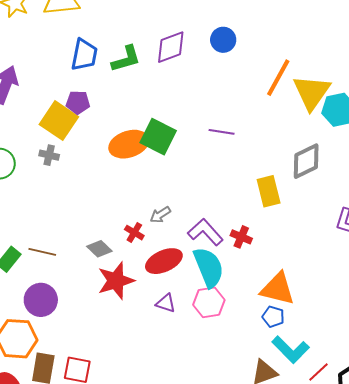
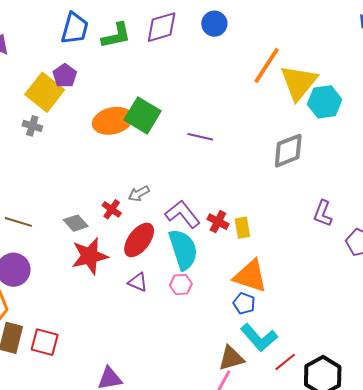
purple pentagon: (78, 102) -> (65, 76), turned 30
purple line: (222, 132) -> (200, 137), moved
yellow rectangle: (269, 191) -> (242, 228), moved, size x0.7
red ellipse: (164, 261) -> (139, 240), turned -33
pink hexagon: (209, 302) -> (181, 284), size x0.7

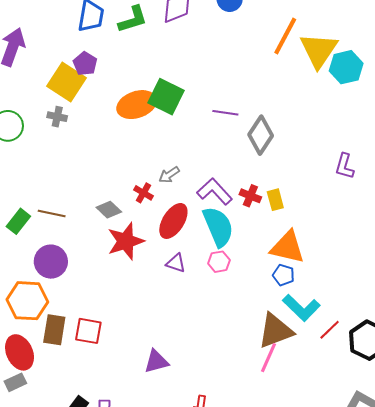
gray diamond: (288, 151) -> (261, 135), moved, turned -30
purple L-shape: (323, 213) -> (345, 166), moved
brown triangle: (231, 358) -> (275, 331), size x1.4

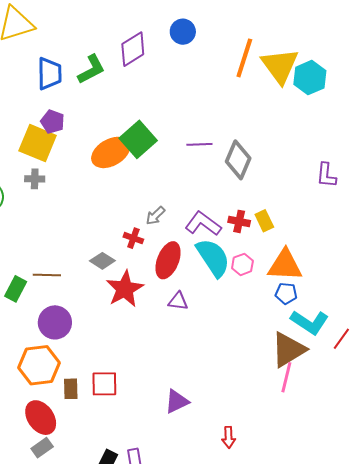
green square: (166, 97) -> (138, 139), turned 33
pink hexagon: (219, 262) -> (242, 264), moved
brown rectangle: (54, 330) -> (71, 389), size x0.7

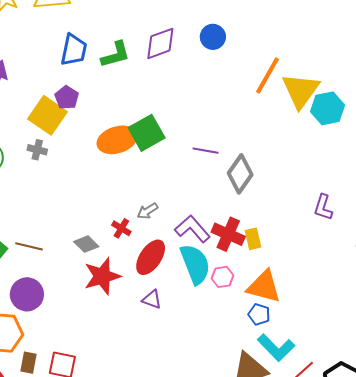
red cross: (239, 221) -> (228, 234), size x1.5

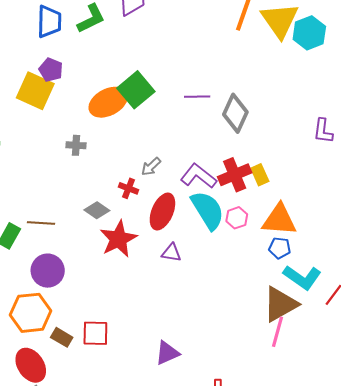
gray cross: (37, 150) -> (76, 145), moved
red cross: (228, 234) -> (235, 175), turned -36
brown rectangle: (29, 363) -> (62, 337), turned -60

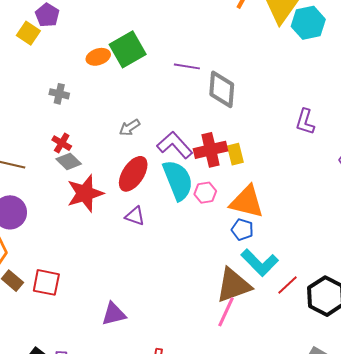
yellow square: (35, 91) -> (28, 33), size x0.6
orange ellipse: (108, 102) -> (98, 57), size x0.6
gray diamond: (235, 113) -> (222, 89), turned -30
red cross: (128, 188) -> (62, 143), moved

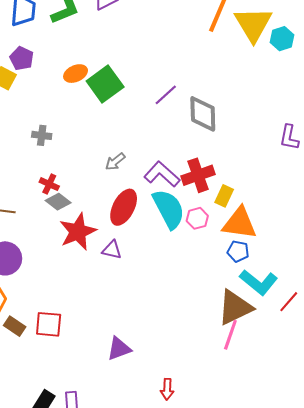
cyan hexagon: (308, 23) -> (282, 39), size x0.7
orange ellipse: (98, 57) -> (76, 74), moved
purple line: (187, 66) -> (166, 95), turned -45
yellow rectangle: (235, 154) -> (224, 196), moved, turned 45
purple triangle: (135, 216) -> (112, 250), moved

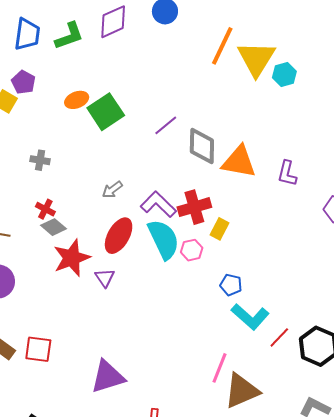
orange triangle: (240, 223) -> (239, 162), moved
purple triangle: (112, 250) -> (105, 278), turned 40
brown triangle: (235, 308) -> (242, 391), moved
purple triangle: (119, 349) -> (108, 377), size x1.4

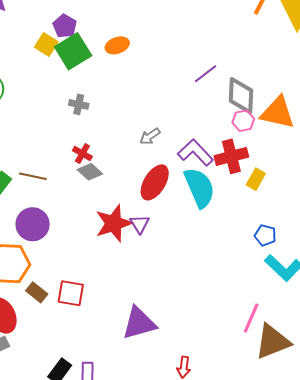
green square: (106, 112) -> (73, 51), moved
pink hexagon: (192, 250) -> (243, 121), moved
red star: (72, 258) -> (114, 223), moved

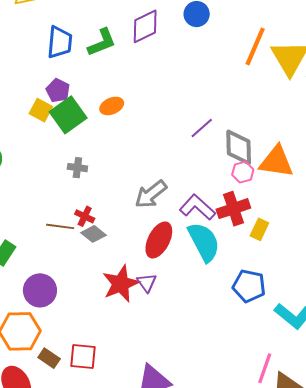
gray arrow: (150, 136) -> (151, 194), size x1.6
brown line: (33, 176) -> (60, 226), moved
blue pentagon: (265, 235) -> (249, 286), moved, size x1.5

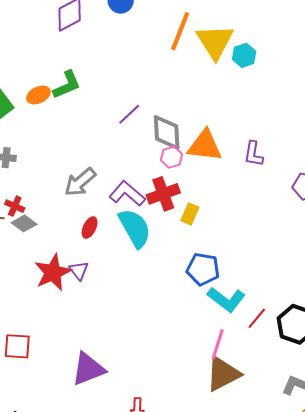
green L-shape: (102, 42) -> (67, 85), moved
red ellipse: (159, 240) -> (90, 228), size x0.6
blue pentagon: (249, 286) -> (203, 269), moved
pink line: (265, 368) -> (218, 344), moved

